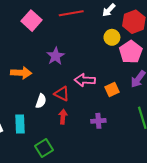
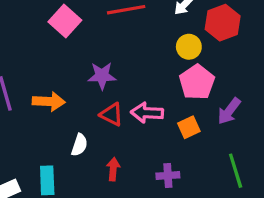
pink pentagon: (131, 52) -> (197, 82), moved
purple star: (56, 56) -> (102, 76), turned 30
red triangle: (62, 94) -> (112, 114), moved

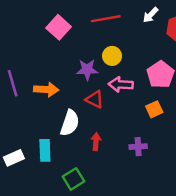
yellow circle: (189, 47) -> (112, 56), moved
pink arrow: (147, 113) -> (121, 84), moved
white semicircle: (79, 145) -> (70, 123), size x1.5

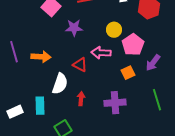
yellow circle: (112, 56) -> (114, 30), moved
purple star: (87, 70) -> (74, 28), moved
purple cross: (138, 147) -> (115, 103), size x1.5

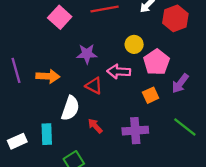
purple star: (74, 28) -> (87, 54), moved
red arrow: (81, 99) -> (95, 126), turned -48
green line: (157, 100) -> (185, 127), turned -35

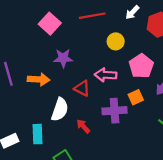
yellow circle: (134, 44) -> (116, 41), moved
purple star: (87, 54) -> (63, 58), moved
purple cross: (135, 131) -> (115, 111), moved

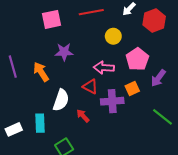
pink square: (50, 24) -> (52, 19), turned 36
orange arrow: (39, 79) -> (41, 72), turned -126
red triangle: (82, 88) -> (90, 86), moved

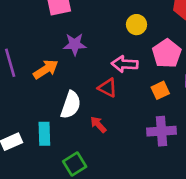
orange arrow: (41, 72) -> (46, 69), turned 90
purple cross: (112, 101) -> (161, 131), moved

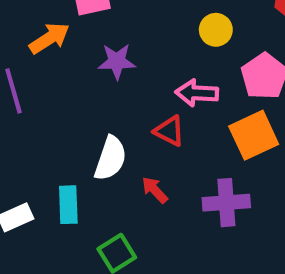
orange arrow: (46, 69) -> (49, 38), moved
orange square: (160, 90) -> (254, 135), size x1.6
purple cross: (161, 131) -> (226, 203), moved

